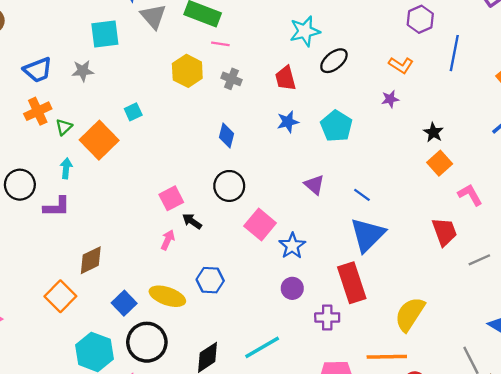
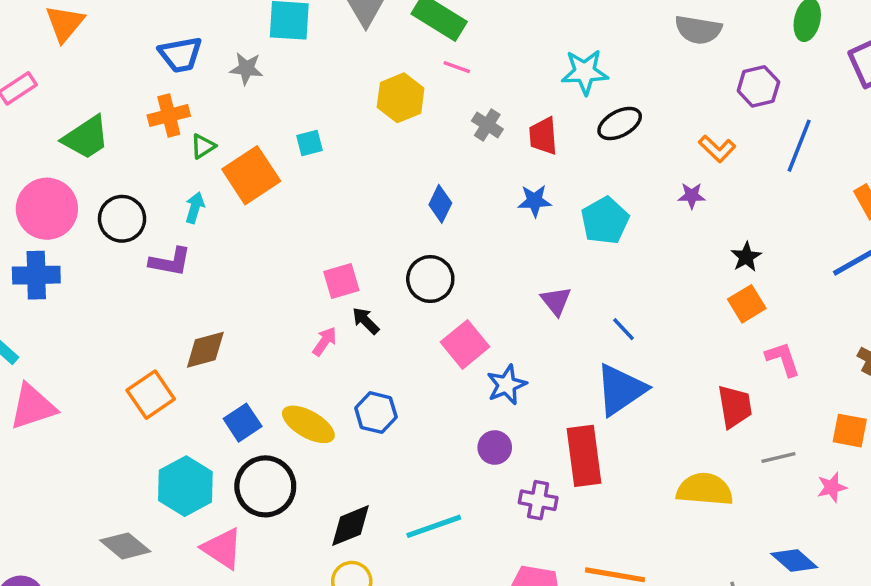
gray cross: (231, 79) -> (487, 125), moved
yellow semicircle: (410, 314) -> (705, 489), moved, turned 51

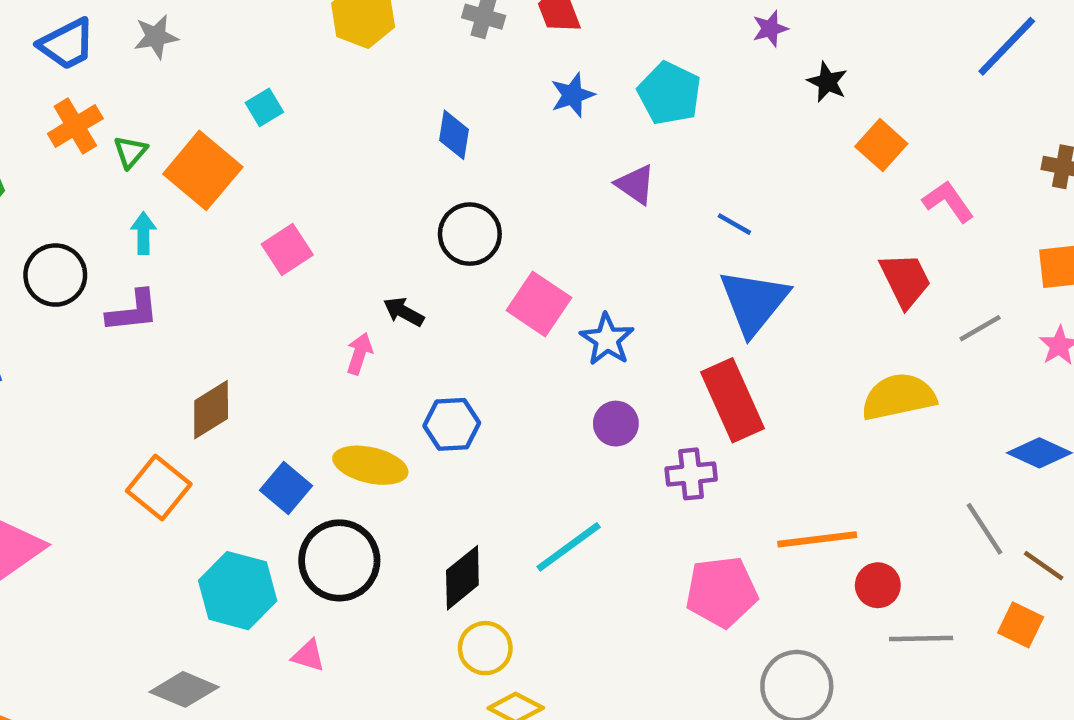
black star: (746, 257) -> (827, 82), moved
pink square: (341, 281) -> (287, 249), moved
purple triangle: (556, 301) -> (635, 184), moved
pink triangle: (222, 548) -> (308, 656), size x0.6

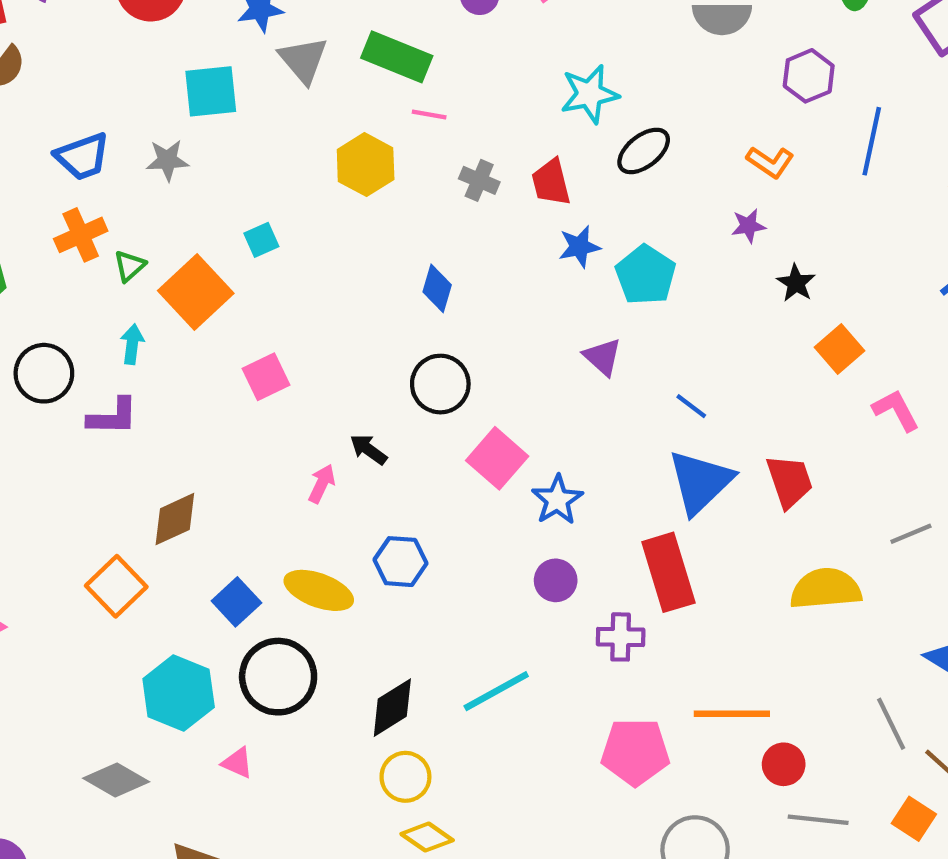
blue star: (573, 95) -> (579, 247), moved
red trapezoid: (905, 280) -> (789, 481), moved

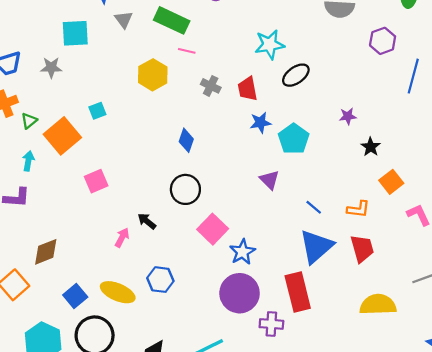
gray triangle: (303, 60) -> (124, 20), size x0.7
orange L-shape: (770, 162) -> (358, 209), moved, turned -30
purple circle: (556, 580) -> (240, 293), size x1.8

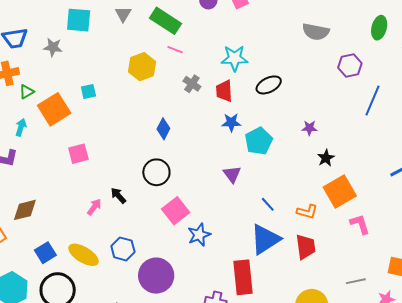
cyan star: (270, 44) -> (235, 58), moved
orange square: (391, 182) -> (340, 192), size x1.5
purple circle: (240, 293) -> (156, 276), moved

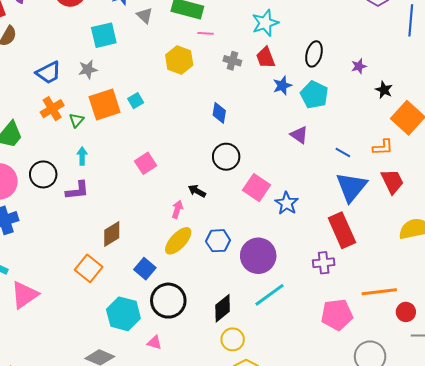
black ellipse: (269, 85) -> (314, 54), moved, turned -30
orange square: (54, 109) -> (105, 104), moved, turned 32
yellow ellipse: (84, 255) -> (178, 241), moved, turned -60

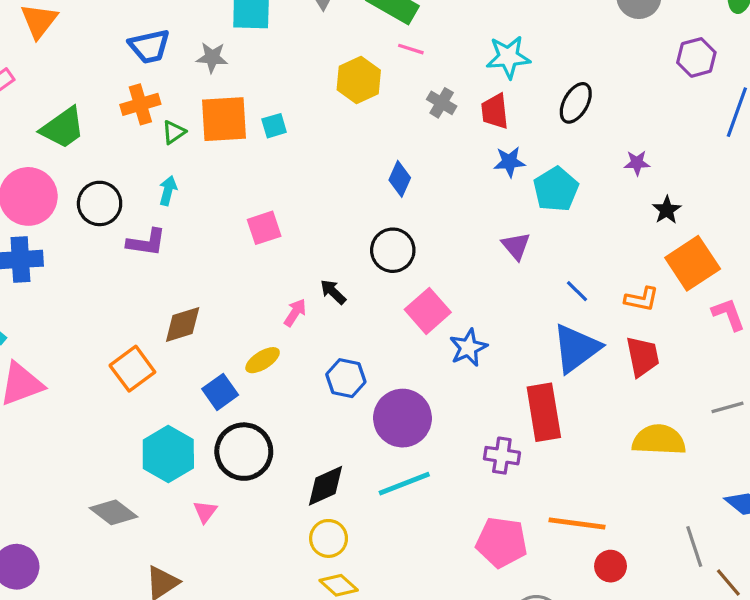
black ellipse: (314, 54) -> (576, 103), moved
yellow ellipse: (178, 241) -> (263, 360), moved, size x0.7
pink triangle: (155, 343) -> (205, 512), turned 35

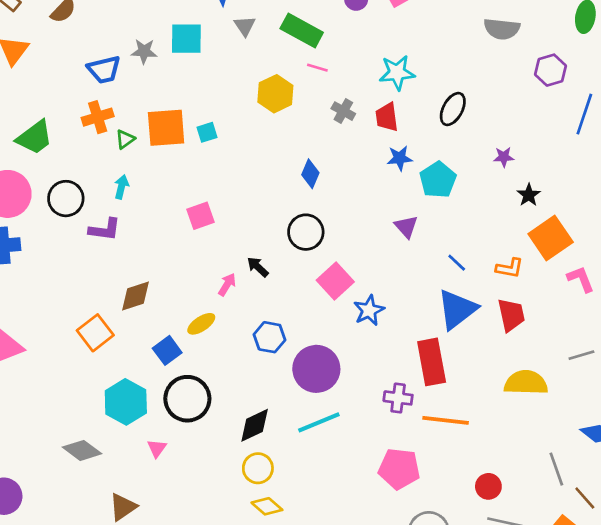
gray star: (212, 57) -> (144, 51), moved
orange line: (577, 524) -> (446, 420), moved

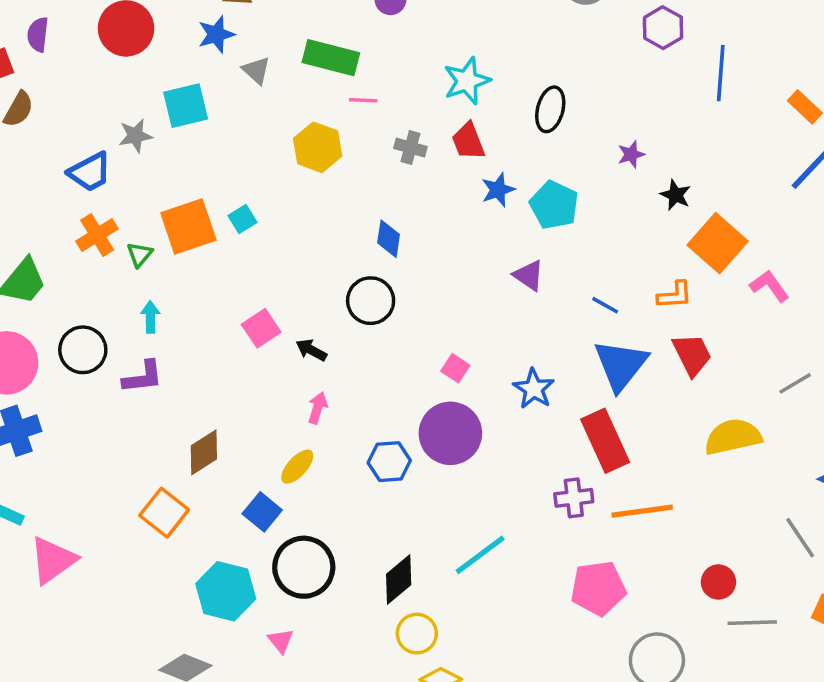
black circle: (306, 232) -> (371, 301), moved
black arrow: (258, 267) -> (311, 350), moved
pink square: (335, 281) -> (455, 368), size x0.6
blue star: (369, 310) -> (534, 389), moved
purple circle: (316, 369) -> (450, 433), moved

